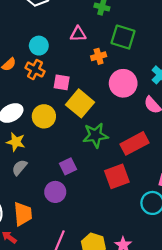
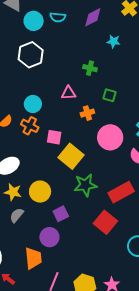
green square: (123, 37) -> (109, 95), size x0.6
yellow circle: (44, 116) -> (40, 192), moved
red square: (117, 176) -> (105, 222), turned -30
orange trapezoid: (23, 214) -> (33, 258), moved

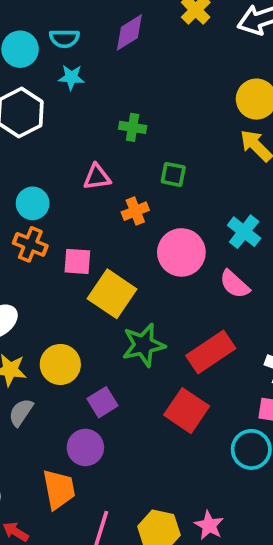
cyan star: (114, 41) -> (71, 77), moved

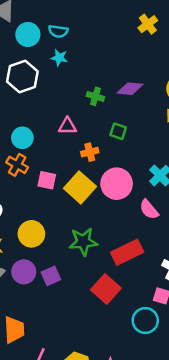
purple diamond: (129, 32) -> (130, 89), moved, turned 30
yellow square: (112, 294) -> (80, 187), moved
yellow circle: (60, 364) -> (31, 234), moved
purple circle: (85, 447) -> (24, 272), moved

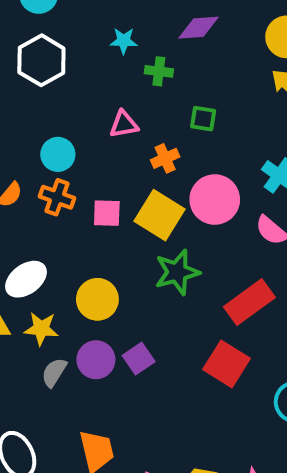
cyan star: (59, 58) -> (124, 41), moved
purple diamond: (130, 89) -> (199, 28), moved
green star: (83, 242) -> (177, 272), moved

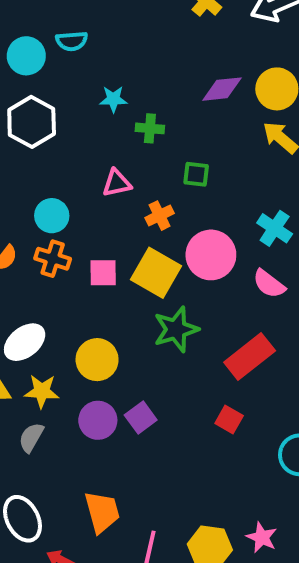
purple diamond: (199, 28) -> (222, 89), moved
red square: (227, 364) -> (229, 419), size x0.6
gray semicircle: (54, 372) -> (31, 437), moved

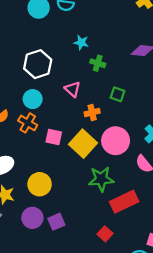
white hexagon: (32, 122) -> (38, 64), moved
pink triangle: (117, 183) -> (73, 89), turned 42
green star: (176, 329) -> (101, 179), moved

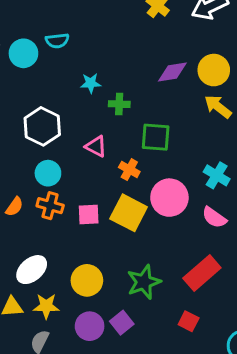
green square: (118, 94) -> (156, 137), size x1.5
orange cross: (92, 113) -> (129, 170), turned -32
green star: (101, 179) -> (144, 282), moved

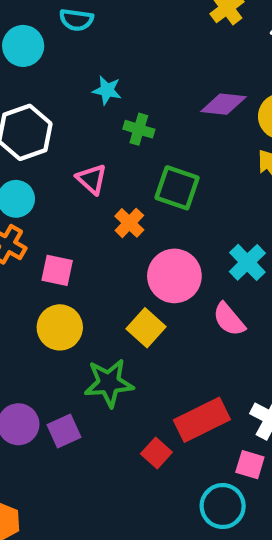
cyan circle: (23, 53) -> (23, 46), moved
yellow square: (129, 213) -> (146, 328), moved, size x0.7
red rectangle: (202, 273) -> (202, 420), moved
yellow circle: (87, 280) -> (60, 327), moved

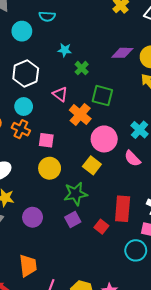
green cross: (139, 129) -> (82, 68), turned 32
orange cross: (129, 223) -> (80, 114), size x1.5
red rectangle: (202, 420) -> (123, 209), turned -55
purple square: (64, 431) -> (73, 220), moved

